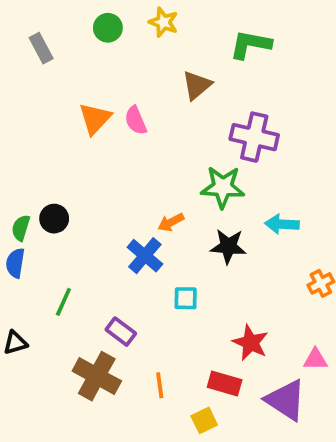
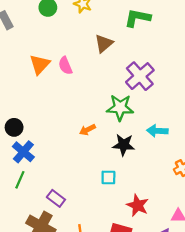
purple cross: (254, 137) -> (140, 76), turned 36
blue cross: (145, 256) -> (23, 152), moved
cyan square: (186, 298) -> (108, 177), moved

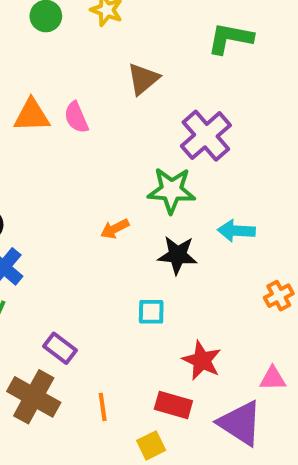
green L-shape: (138, 18) -> (230, 38), moved
orange triangle: (40, 64) -> (32, 115), turned 45

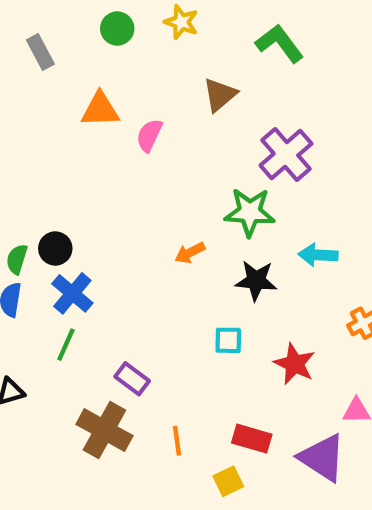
green L-shape: (230, 38) -> (280, 43), moved, turned 42
orange triangle: (32, 115) -> (100, 110), moved
pink semicircle: (76, 117) -> (149, 135), turned 48
red star: (202, 360) -> (294, 364), moved

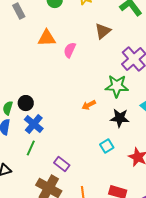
cyan square: (228, 340) -> (107, 146), turned -32

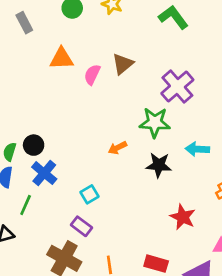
brown triangle: (103, 31) -> (123, 64), moved
cyan square: (107, 146) -> (89, 194), moved
green line: (31, 148) -> (26, 205), moved

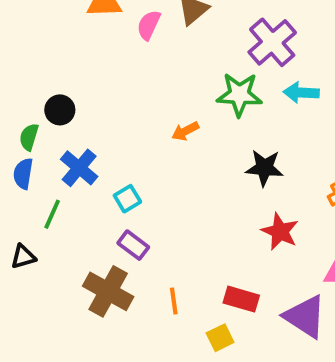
black circle: (34, 145) -> (60, 110), moved
cyan arrow: (197, 149) -> (301, 93), moved
black star: (159, 165) -> (264, 168), moved
cyan square: (89, 194) -> (127, 199), moved

